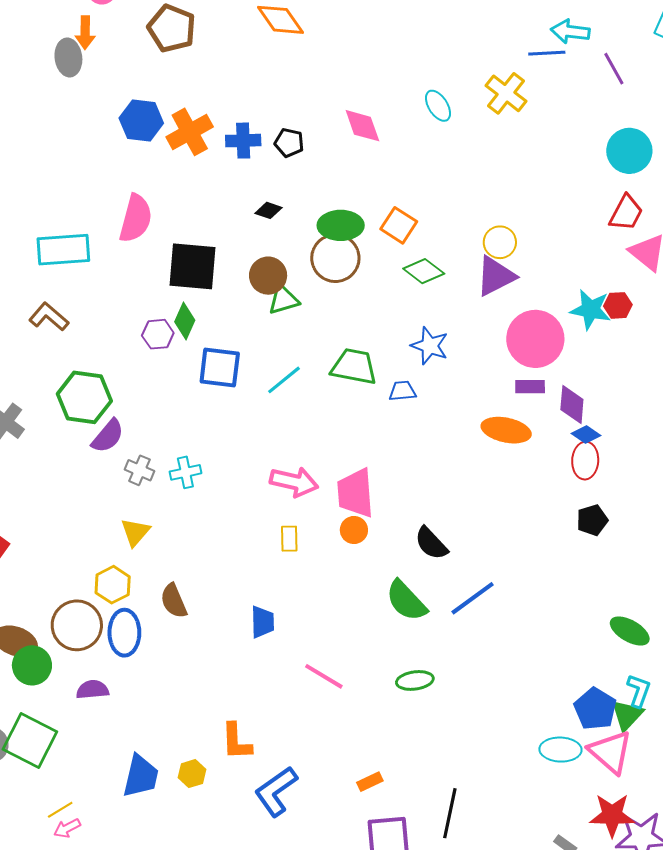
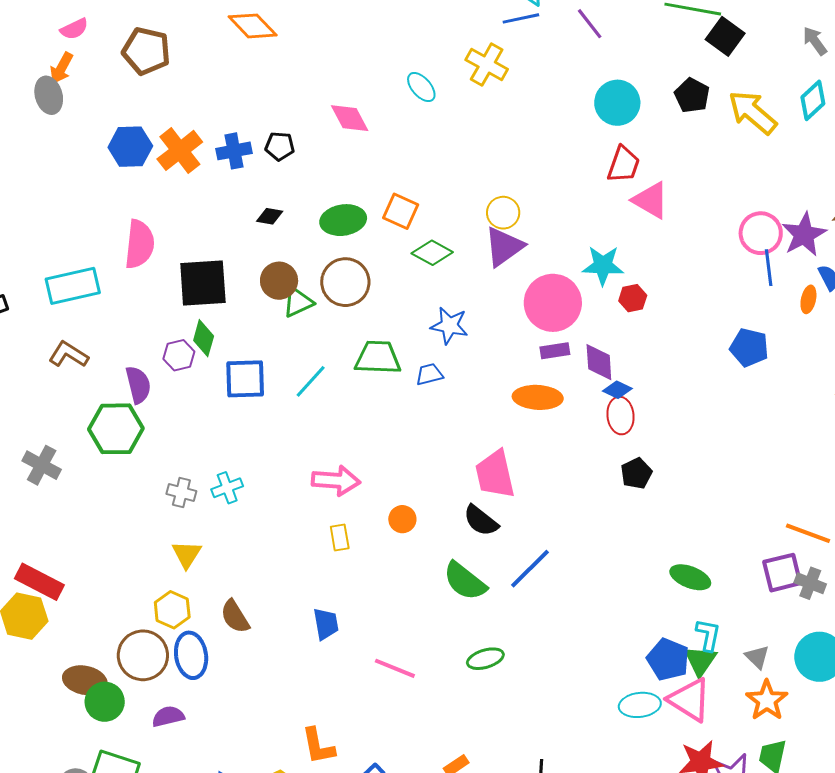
orange arrow: (85, 33) -> (61, 68), turned 36
brown circle: (335, 258) -> (345, 282), moved
red hexagon: (618, 305) -> (633, 298), moved
purple semicircle: (108, 436) -> (138, 385), moved, turned -45
pink trapezoid: (355, 493) -> (495, 474), moved

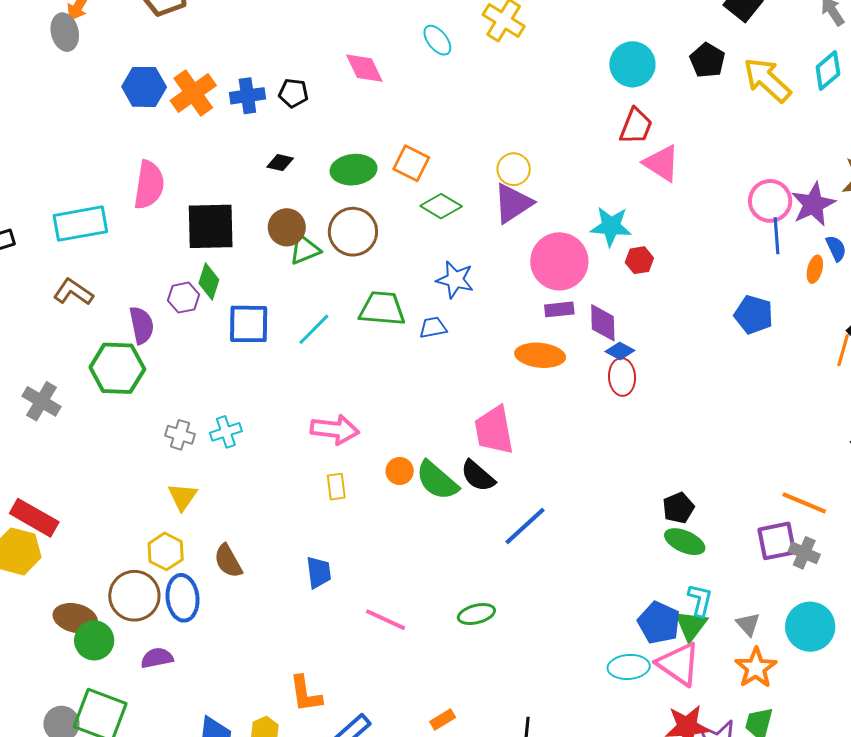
black pentagon: (636, 473) -> (678, 508), moved
green semicircle: (465, 581) -> (437, 481), moved

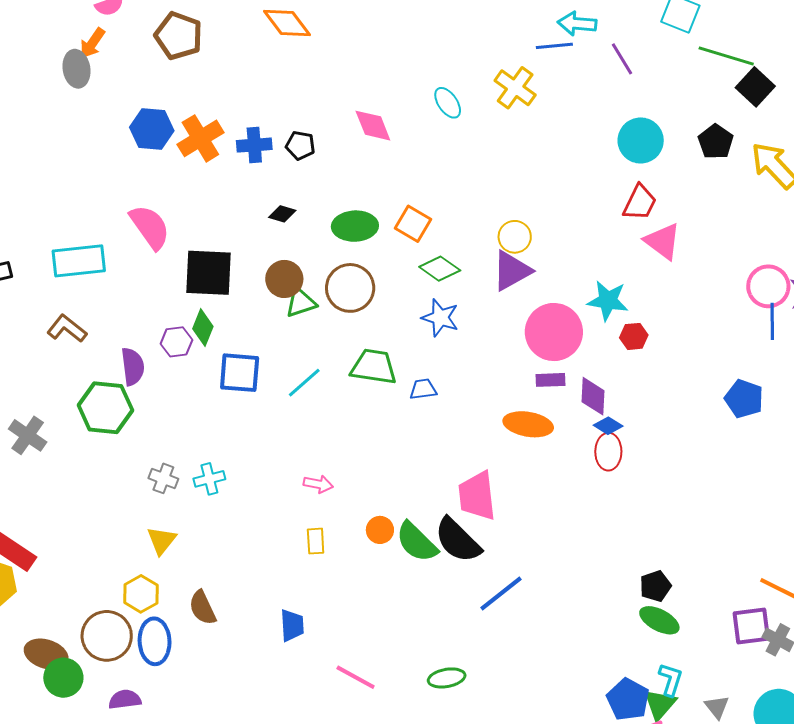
pink semicircle: (149, 185) -> (150, 227), turned -48
blue star: (455, 280) -> (440, 318), moved
pink arrow: (335, 430) -> (318, 484), size x0.6
black semicircle: (478, 476) -> (458, 540), size x1.4

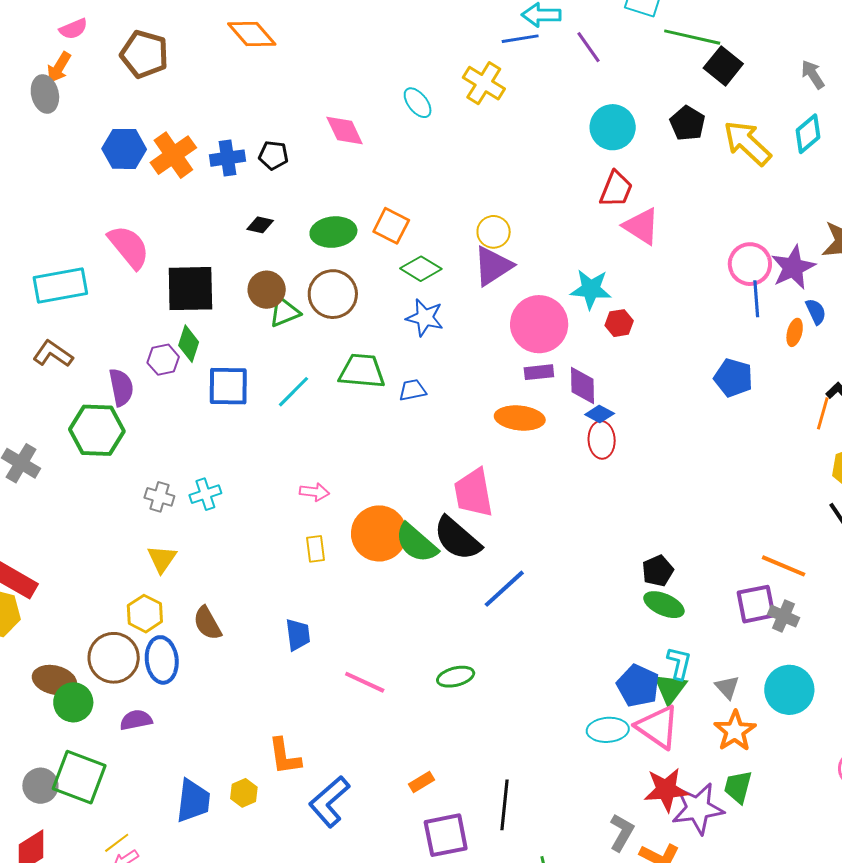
orange circle: (380, 530) -> (379, 533), size x2.0

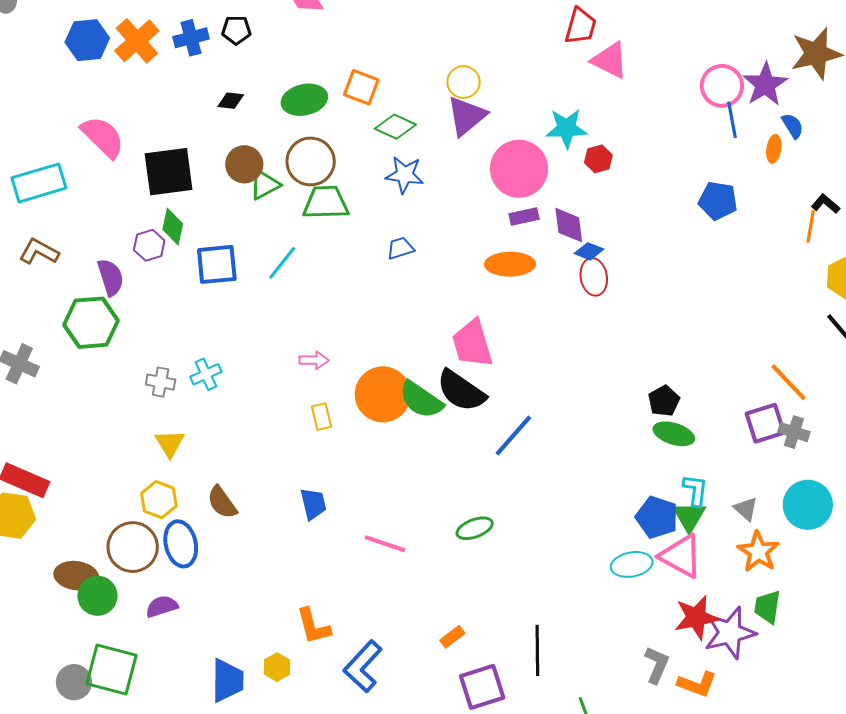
green trapezoid: (362, 371) -> (326, 203), moved
orange line: (784, 566) -> (788, 382), turned 30

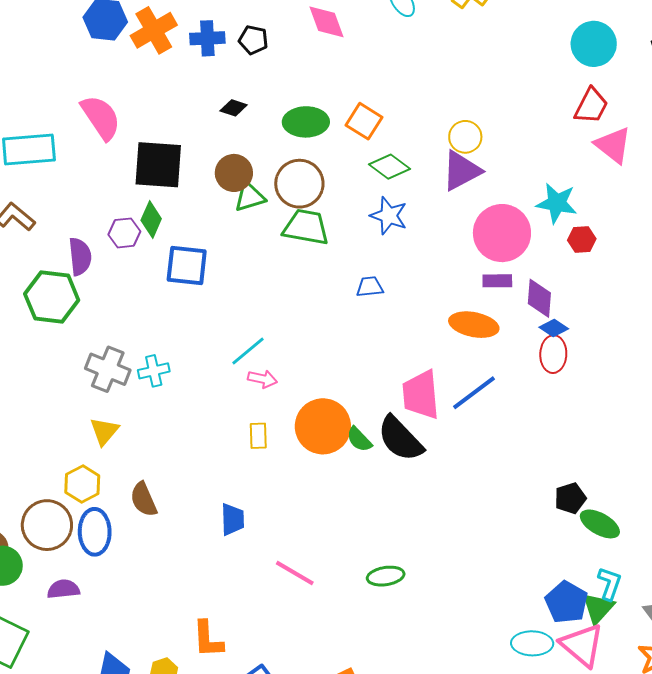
cyan line: (282, 263) -> (248, 351), moved
gray cross: (161, 382) -> (108, 369), size x1.5
green semicircle: (421, 400) -> (359, 439), size x0.6
black pentagon: (664, 401) -> (570, 498), moved
blue line: (513, 436) -> (474, 393), moved

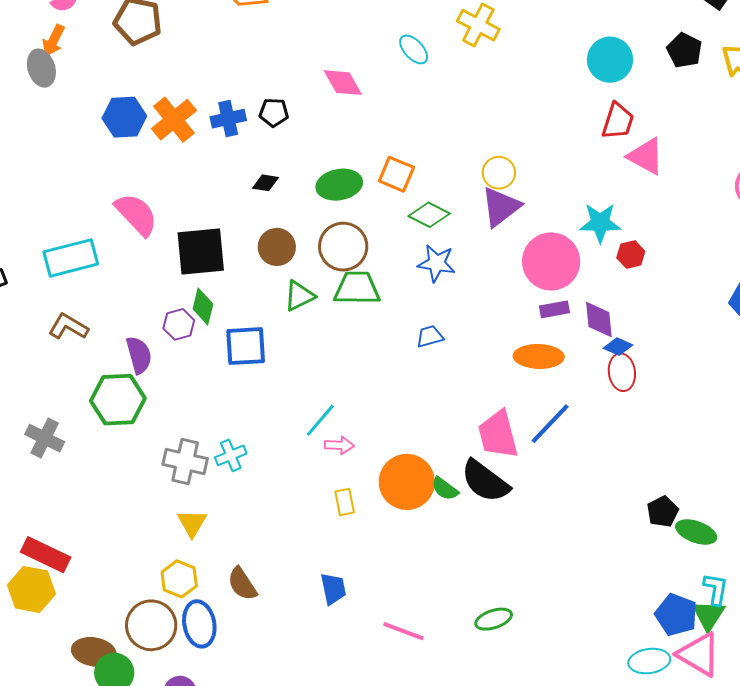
green triangle: (250, 197) -> (299, 296), moved

